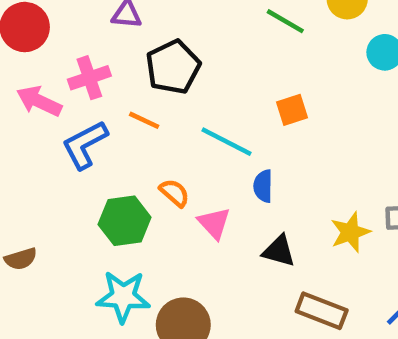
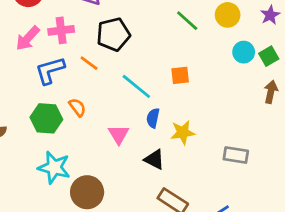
pink arrow: (39, 101) -> (28, 38), turned -84
orange semicircle: (174, 193) -> (77, 107), moved
green hexagon: (125, 221) -> (46, 118), moved
yellow star: (350, 232) -> (183, 132), moved

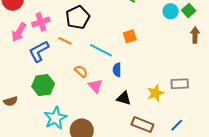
orange semicircle: (77, 107) -> (81, 71), moved
yellow star: (183, 132) -> (155, 93), moved
cyan star: (54, 167) -> (55, 118), turned -30

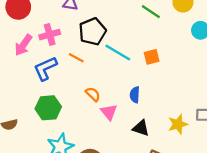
cyan line: (101, 50) -> (118, 52), moved

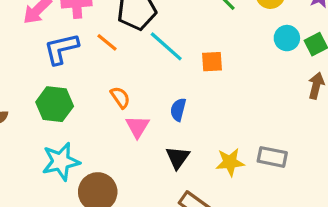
black triangle: (141, 128) -> (178, 158), turned 36

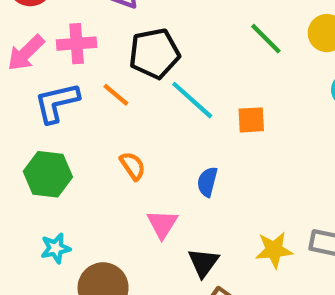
pink triangle: (137, 127) -> (162, 224), moved
black triangle: (178, 158) -> (203, 263), moved
cyan star: (61, 161) -> (56, 248), size x0.6

